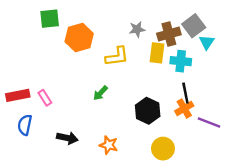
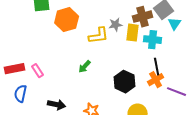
gray star: (137, 29) -> (116, 25), moved

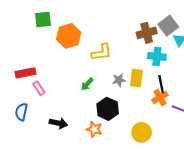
gray star: (116, 25) -> (119, 80), moved
yellow rectangle: (133, 33) -> (136, 78), moved
red rectangle: (15, 69) -> (26, 73), moved
black hexagon: (125, 82) -> (108, 109), moved

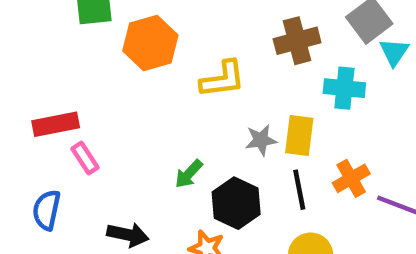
brown cross: (147, 33) -> (297, 41), moved
green arrow: (87, 84) -> (189, 174), moved
black line: (161, 84) -> (299, 190), moved

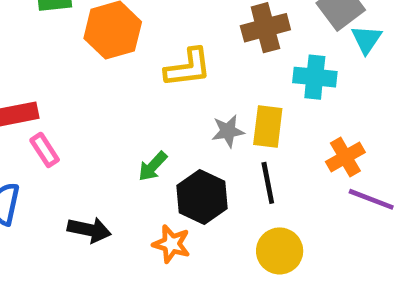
orange cross: (351, 178) -> (345, 157), moved

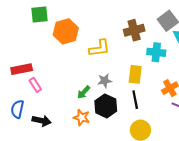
gray star: (228, 131) -> (105, 81), moved
black arrow: (89, 230) -> (42, 121), moved
orange star: (171, 244) -> (82, 118), moved

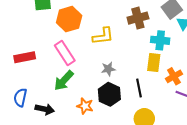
yellow rectangle: (135, 74) -> (154, 63), moved
pink rectangle: (35, 85) -> (65, 53), moved, size x1.6
green arrow: (84, 92) -> (64, 81), moved, size x1.5

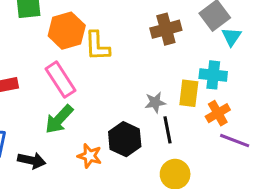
yellow L-shape: (103, 36) -> (97, 46), moved, turned 95
cyan cross: (160, 40) -> (213, 75), moved
gray star: (108, 69) -> (155, 102), moved

